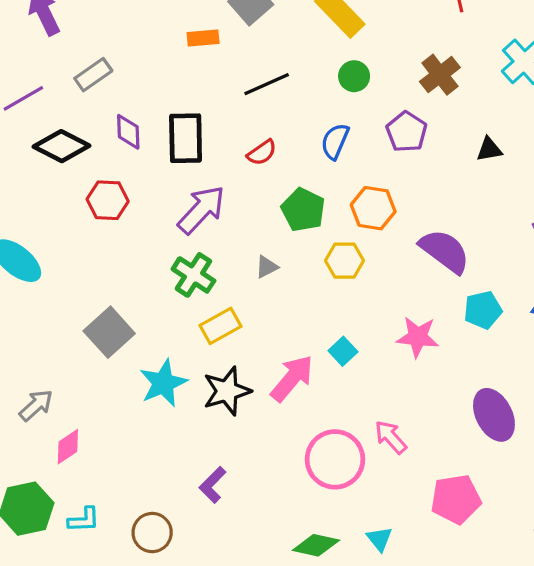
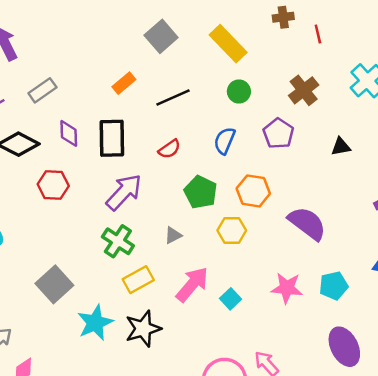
orange rectangle: (203, 38) -> (124, 83), moved, turned -35
cyan pentagon: (483, 310) -> (334, 286), moved
pink arrow: (292, 378) -> (192, 284), moved

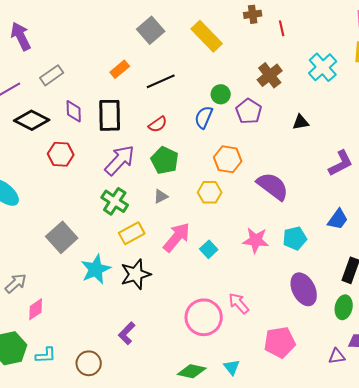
green circle: (239, 92) -> (221, 94), moved
green pentagon: (201, 192) -> (165, 160), moved

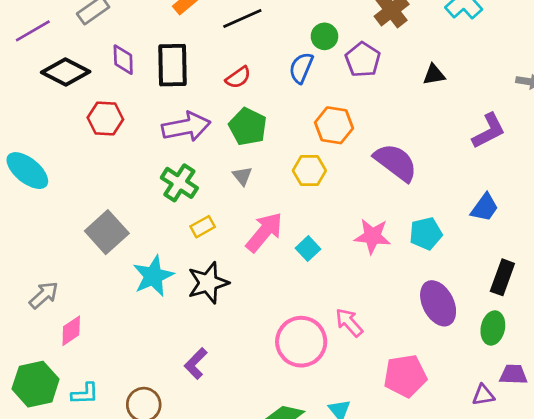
purple arrow: (120, 160) -> (186, 127), turned 36
gray triangle: (161, 196) -> (242, 176), turned -42
yellow rectangle: (132, 233) -> (203, 227), size x0.7

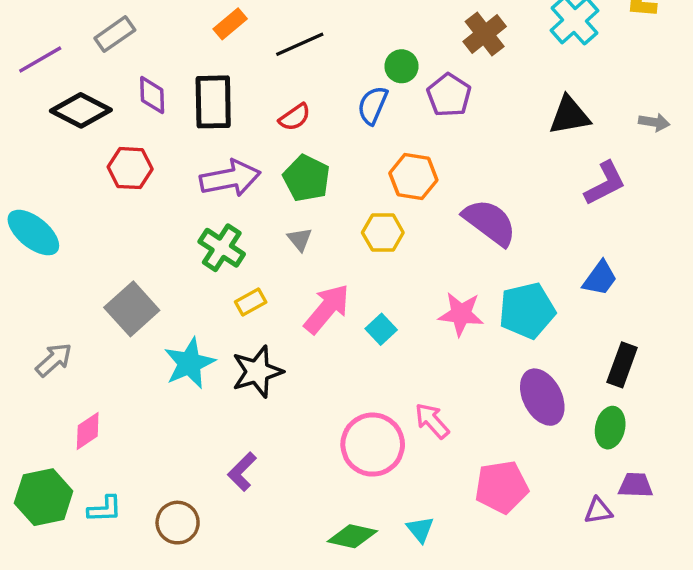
black triangle: (434, 75) -> (569, 115), moved, size x1.5
cyan pentagon: (426, 234) -> (527, 311), size x1.4
gray arrow: (44, 295) -> (54, 360), moved

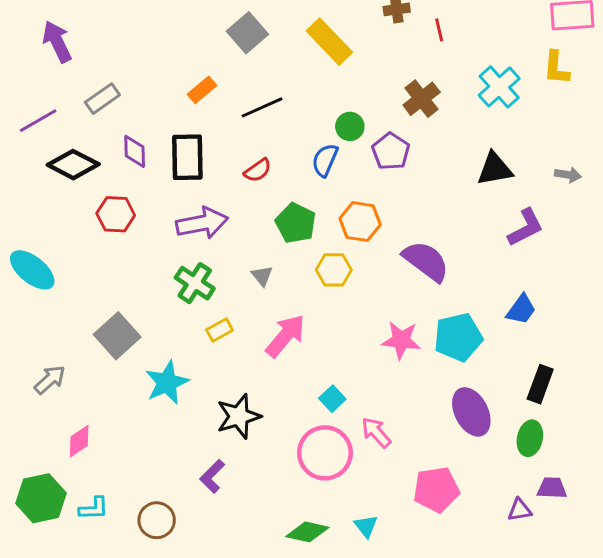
green pentagon: (307, 178) -> (296, 223), moved
cyan square: (381, 329) -> (332, 399), moved
black star: (257, 372) -> (239, 416), moved

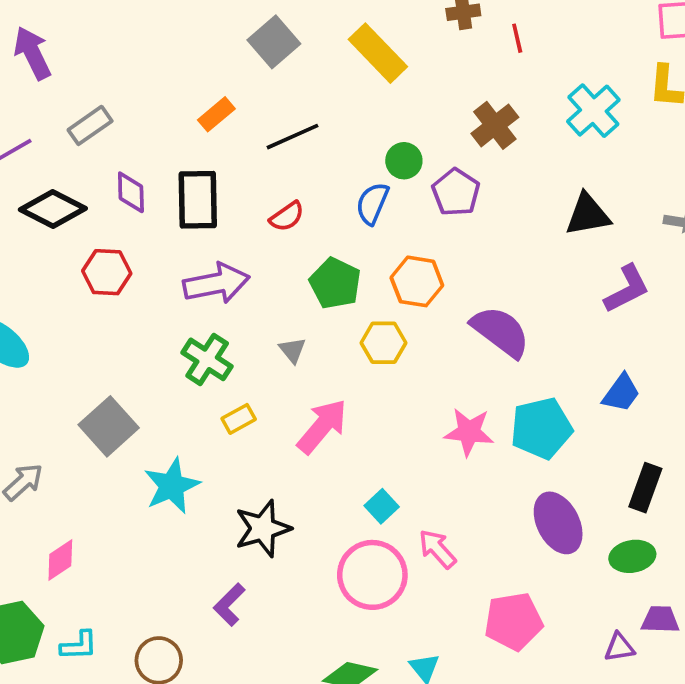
green ellipse: (530, 438) -> (632, 556), turned 68

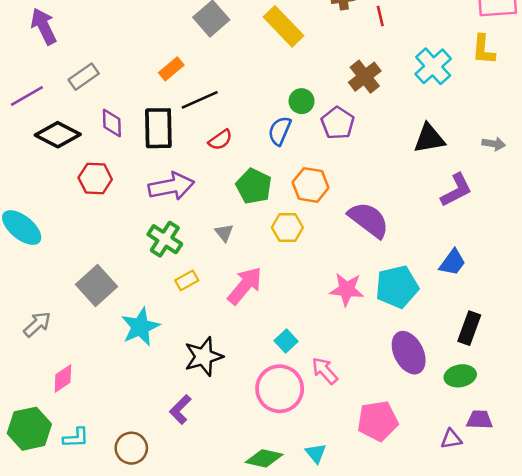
black line: (292, 137) -> (200, 100), moved

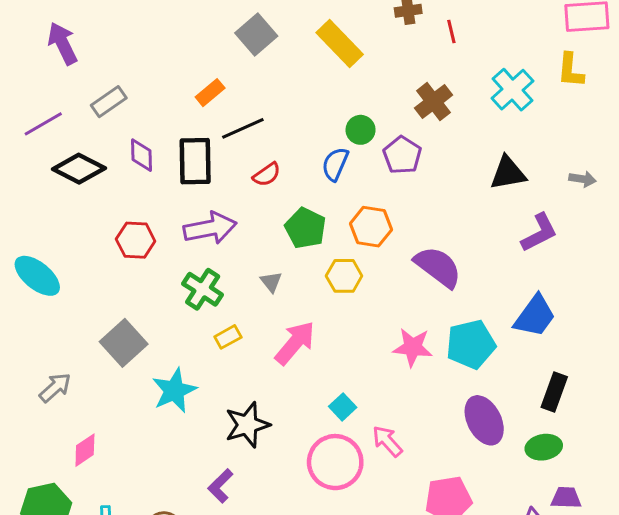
red hexagon: (95, 179) -> (136, 240), moved
blue trapezoid: (452, 262) -> (535, 316), size x1.4

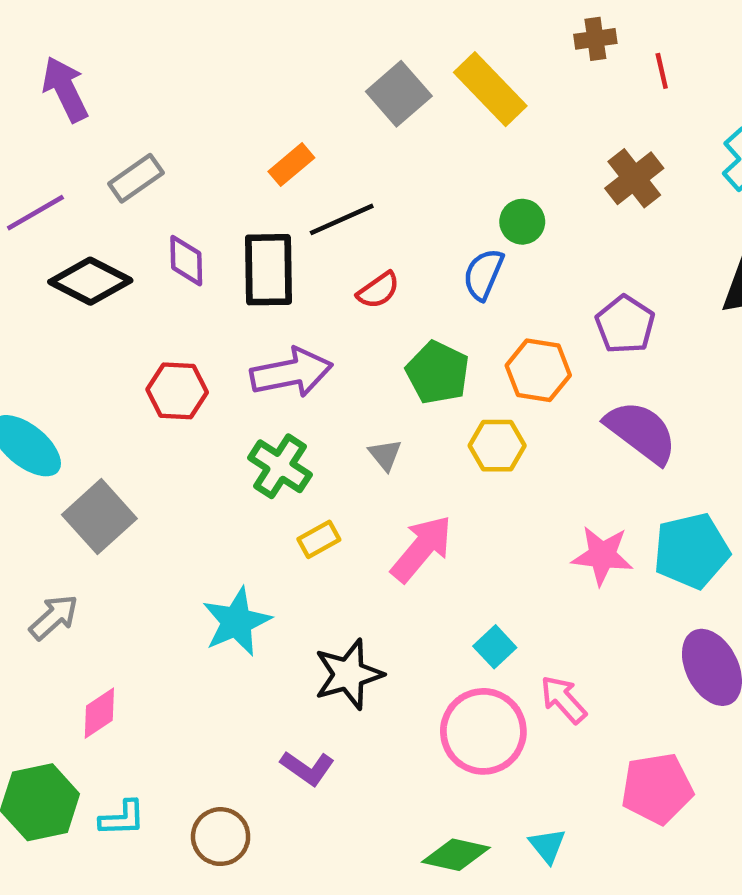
gray square: (256, 34) -> (399, 94), moved
purple pentagon: (402, 155) -> (625, 325), moved
gray square: (124, 343) -> (99, 517), moved
purple L-shape: (220, 486) -> (307, 768), turned -100

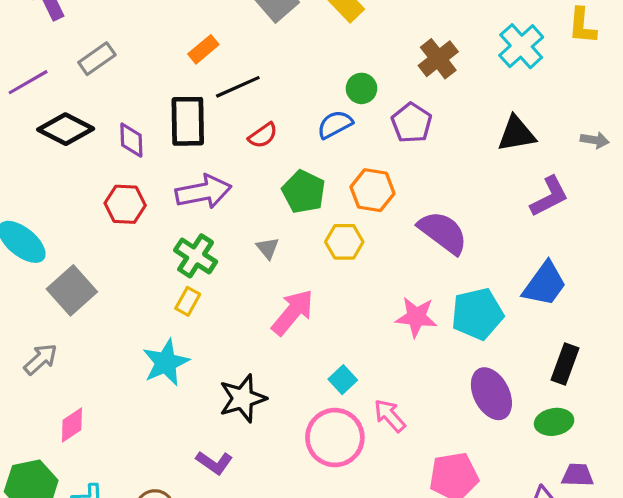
purple diamond: (186, 261) -> (131, 140), moved
blue semicircle: (483, 274) -> (335, 124), turned 39
purple pentagon: (625, 325) -> (412, 123), moved
yellow rectangle: (319, 539) -> (188, 301), moved, turned -32

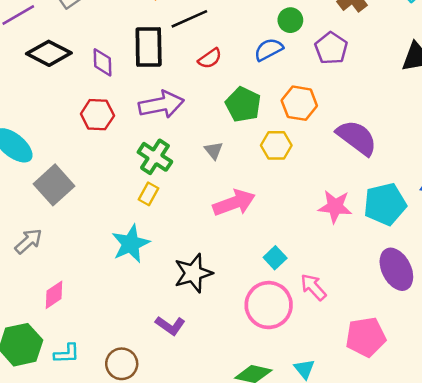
pink arrow: (293, 312) -> (234, 203), turned 30

